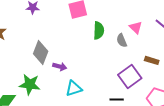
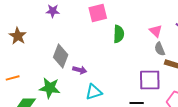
gray semicircle: (122, 40) -> (160, 49), moved
purple square: (130, 76) -> (150, 80), turned 35

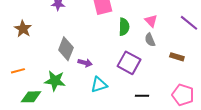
pink triangle: (156, 31) -> (151, 21), moved
gray semicircle: (160, 49) -> (150, 40), moved
purple square: (150, 80) -> (129, 63), moved, turned 30

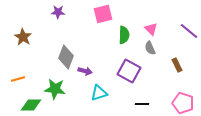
brown rectangle: (177, 57) -> (177, 65), turned 48

